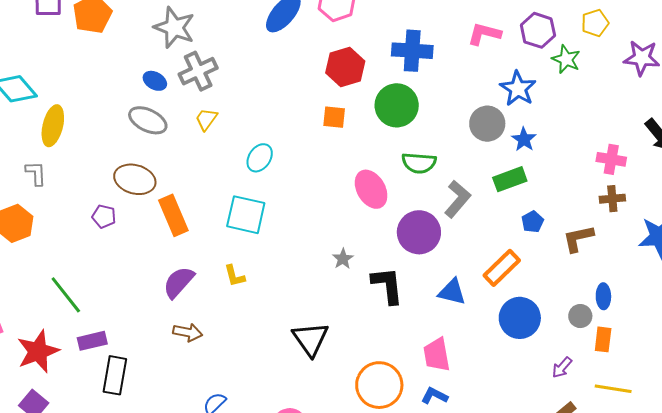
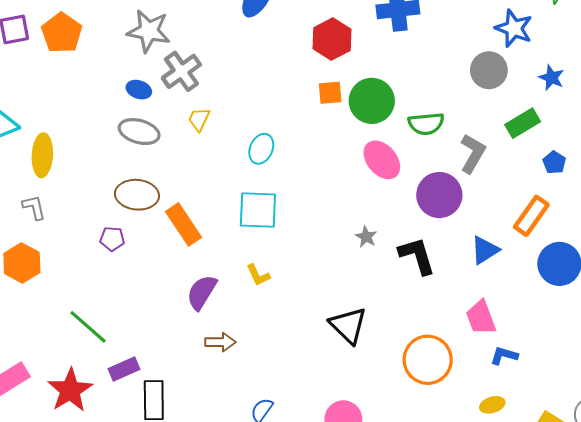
green circle: (397, 105) -> (372, 101), moved
blue star: (524, 139) -> (551, 78), moved
blue triangle: (452, 292) -> (485, 250), turned -36
blue L-shape: (434, 396) -> (504, 356), moved

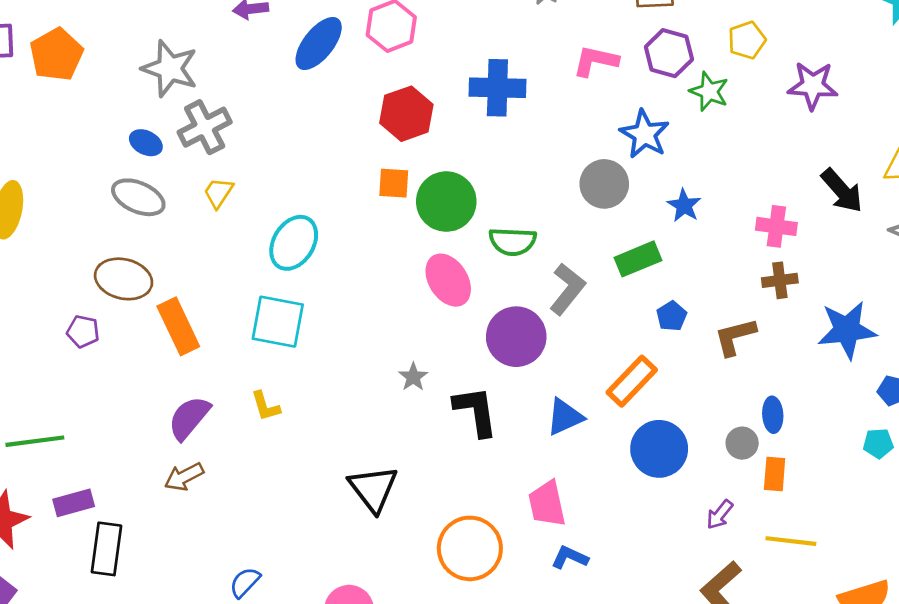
cyan ellipse: (261, 149) -> (294, 243), size x1.4
green line: (88, 327) -> (35, 441), turned -57
brown arrow: (220, 342) -> (184, 477), moved, turned 144

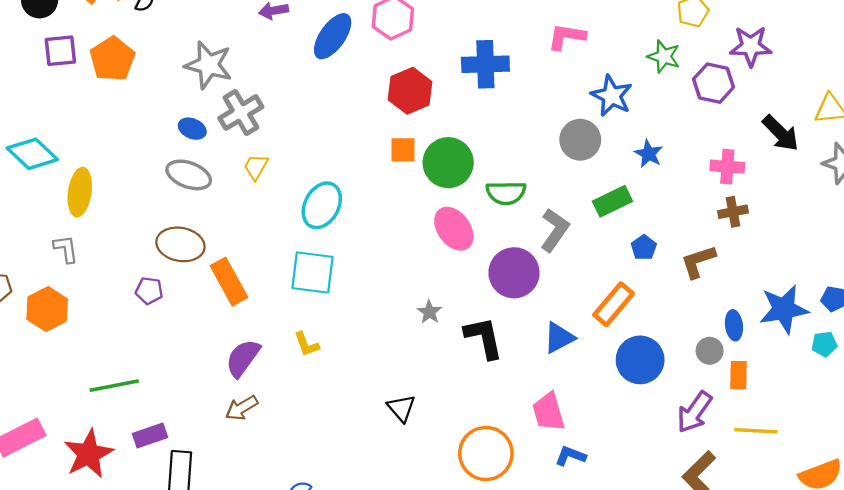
purple hexagon: (669, 53) -> (714, 83), moved
blue star: (847, 330) -> (784, 309), moved
black triangle: (373, 489) -> (401, 408), size x0.7
purple arrow: (720, 515) -> (694, 412), size x1.6

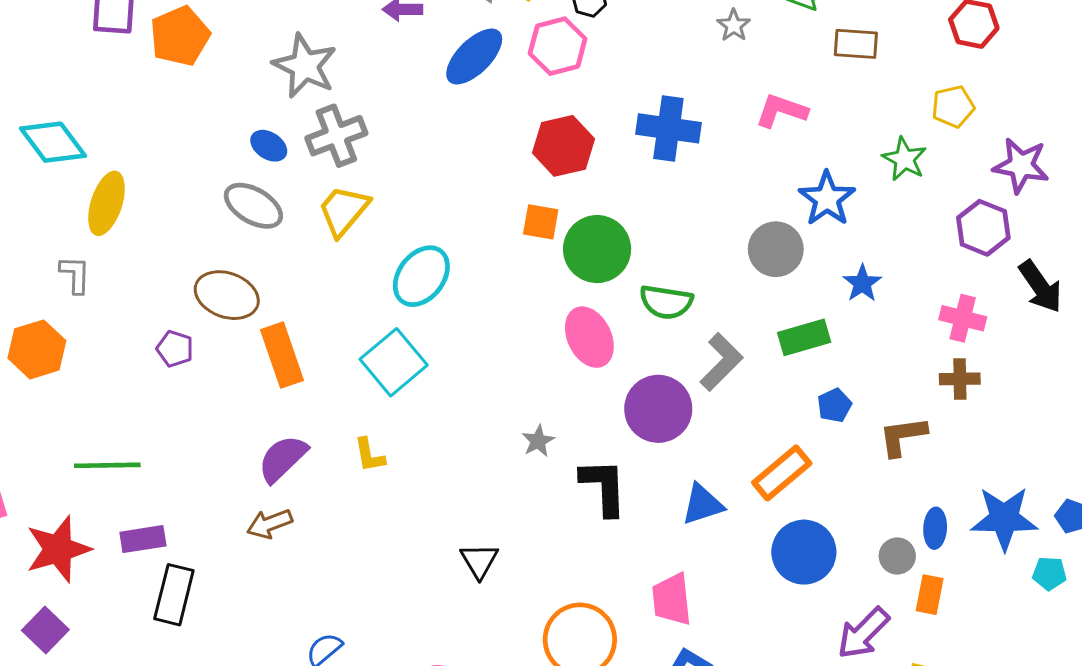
purple hexagon: (714, 83) -> (983, 228), moved
yellow trapezoid: (256, 167) -> (344, 211), size x1.5
cyan square: (312, 272) -> (394, 362), turned 33

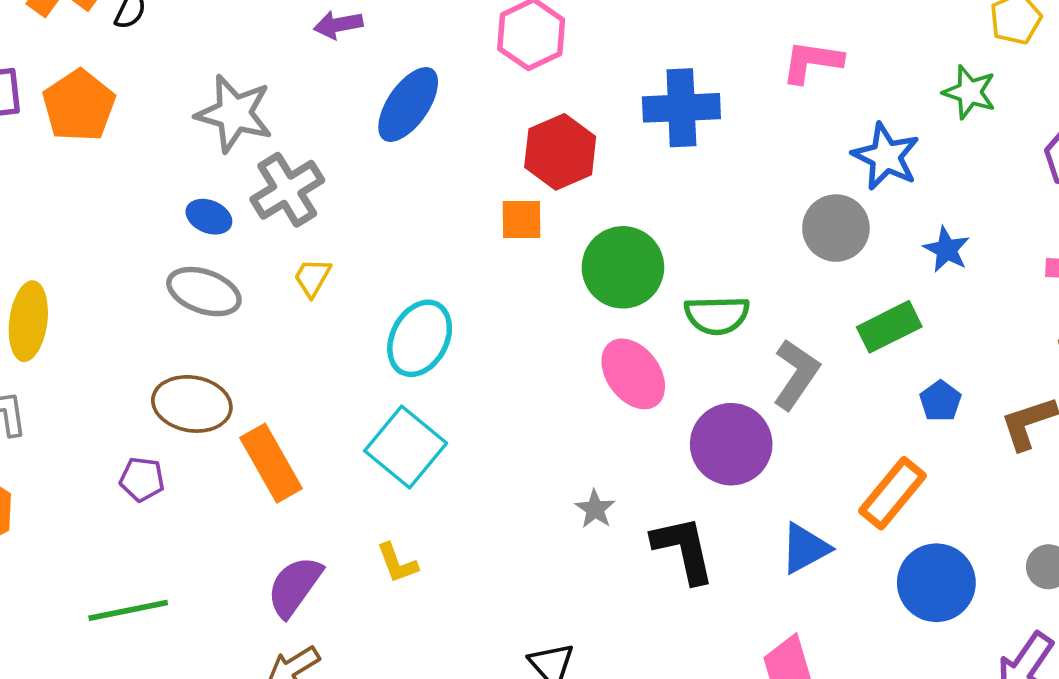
blue ellipse: (474, 57) -> (408, 105), moved
yellow trapezoid: (344, 211) -> (312, 278), size x0.6
orange square: (541, 222) -> (521, 220), moved
green line: (107, 465) -> (128, 610), moved

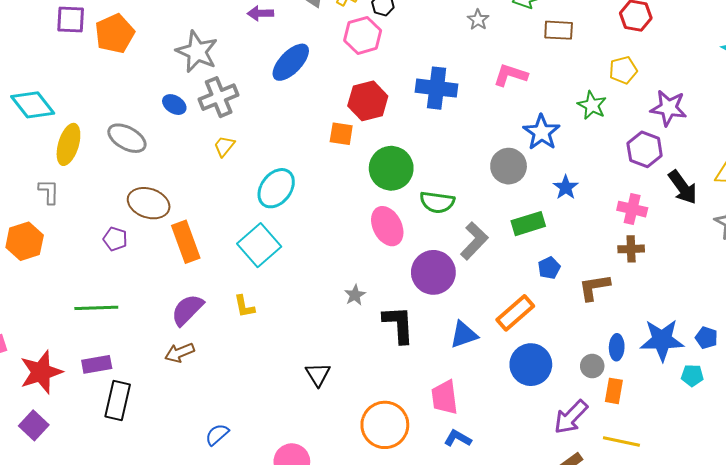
gray ellipse: (204, 292) -> (127, 138), moved

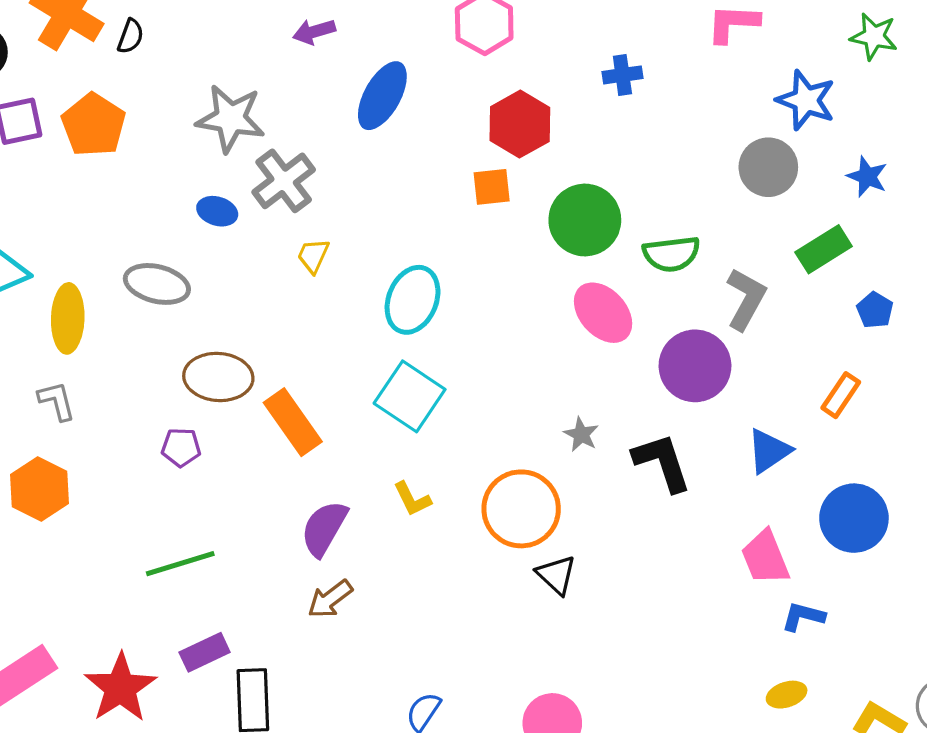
blue cross: (437, 88) -> (622, 75), size x0.6
orange rectangle: (515, 313) -> (841, 395), size x0.7
blue circle: (531, 365) -> (854, 518), moved
orange circle: (385, 425) -> (521, 509), moved

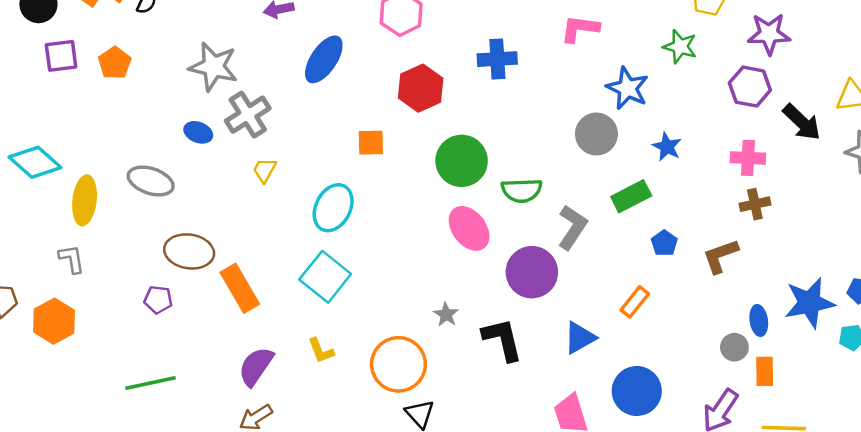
blue cross: (622, 75) -> (497, 59), size x1.4
orange pentagon: (93, 125) -> (115, 63), size x0.7
orange square: (492, 187) -> (371, 143), moved

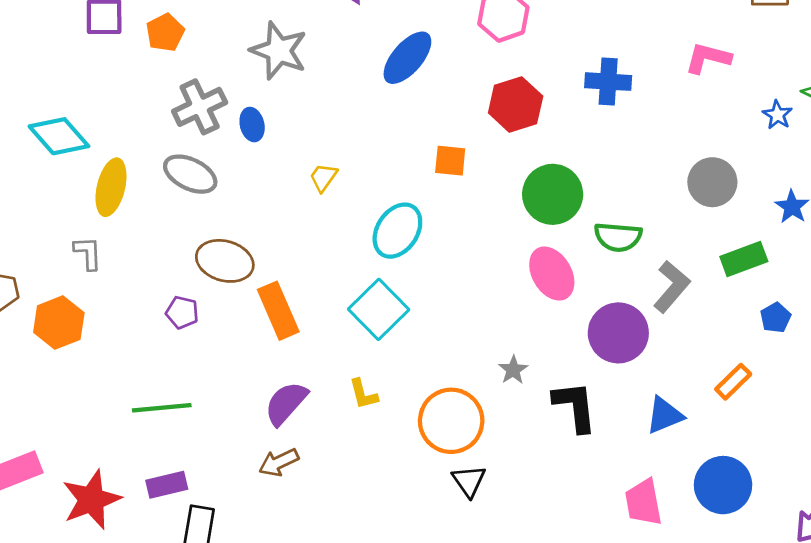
blue star: (628, 88) -> (777, 115), moved, size x0.6
gray cross: (248, 115) -> (200, 107), moved
blue ellipse: (198, 132) -> (252, 125), turned 48

